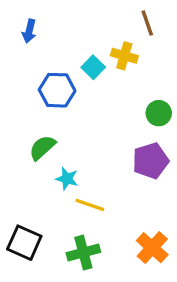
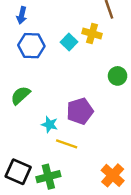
blue hexagon: (57, 90) -> (31, 46), moved
green semicircle: (42, 148) -> (20, 95), moved
purple pentagon: (151, 161) -> (80, 111), moved
green cross: (83, 253) -> (48, 177), moved

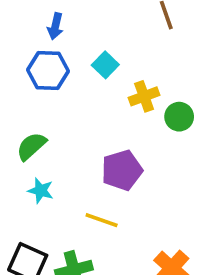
blue arrow: (22, 15) -> (55, 26), moved
yellow cross: (92, 33) -> (144, 96), moved, turned -36
cyan star: (50, 124) -> (41, 191), moved

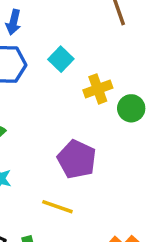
purple pentagon: (122, 170) -> (77, 159), turned -30

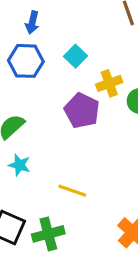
purple pentagon: (77, 159) -> (82, 111), moved

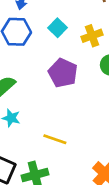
yellow cross: (109, 83) -> (92, 36), moved

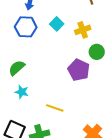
purple pentagon: (63, 73) -> (79, 70), moved

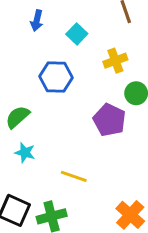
cyan square: (57, 24) -> (77, 34), moved
blue hexagon: (26, 27) -> (56, 77), moved

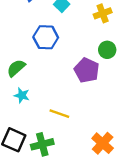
yellow cross: (115, 61) -> (103, 13), moved

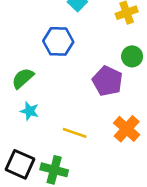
orange cross: (103, 143) -> (127, 129), moved
green cross: (42, 144) -> (54, 170), turned 30

